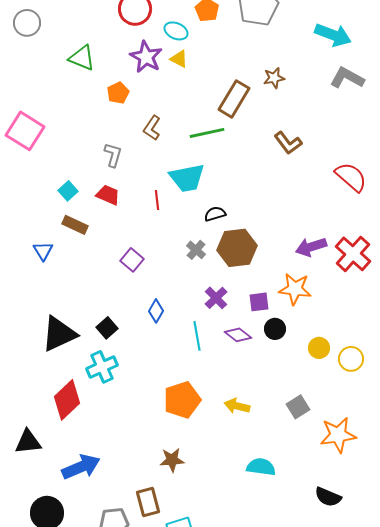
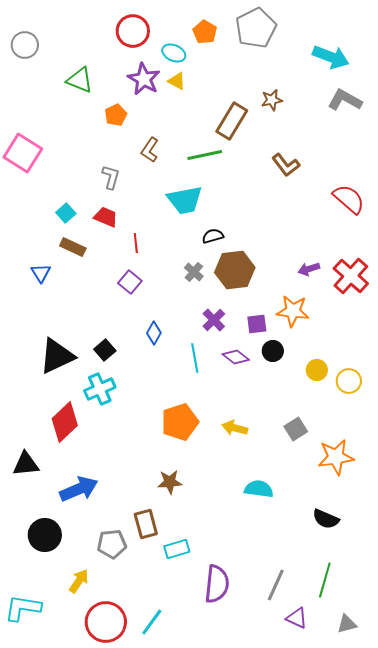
red line: (157, 200) -> (136, 243), moved
purple arrow: (311, 247) -> (309, 269), size x0.7

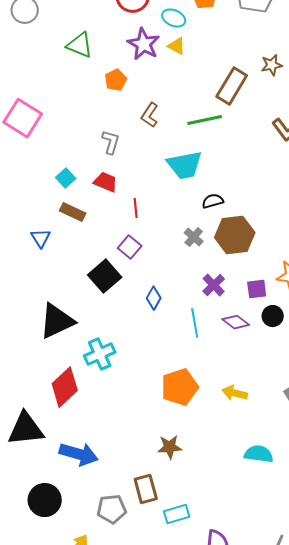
black square: (105, 350) -> (105, 276), moved, size x1.5
black triangle: (26, 464) -> (26, 429), size x1.4
blue arrow: (79, 489) -> (79, 454), turned 39

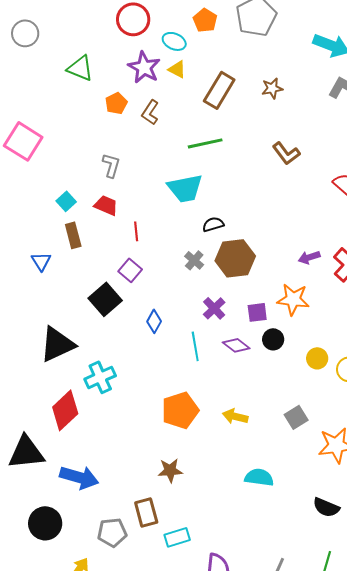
brown rectangle: (232, 86) -> (219, 90), moved
brown L-shape: (150, 115) -> (150, 112), moved
brown rectangle: (73, 212) -> (73, 235), turned 50

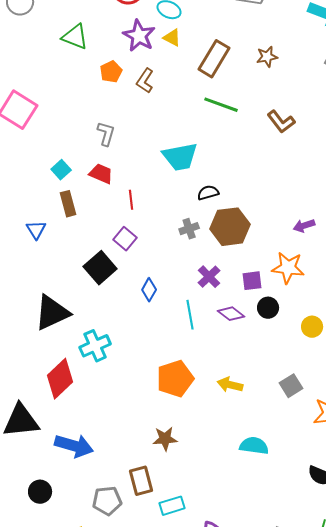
green line: (205, 143) -> (221, 105), moved, turned 32
gray cross: (194, 260) -> (189, 229), turned 30
black circle: (45, 523) -> (40, 492), size x0.7

